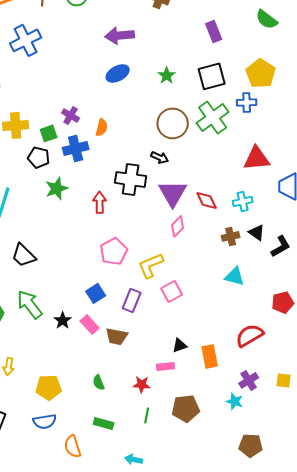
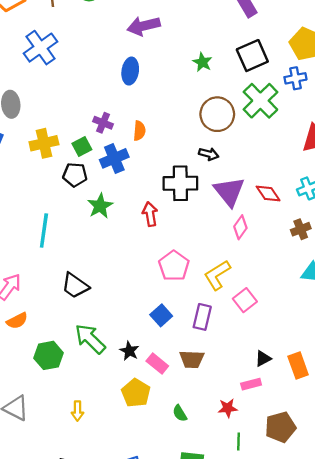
blue ellipse: (118, 73) -> (130, 71), moved, turned -45
pink rectangle: (90, 324) -> (157, 364), moved
yellow pentagon: (49, 387) -> (136, 393), moved, turned -30

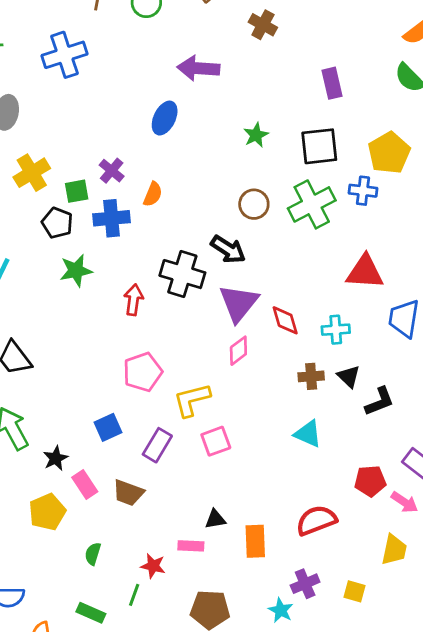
brown circle: (217, 114) -> (254, 204), size x0.7
yellow cross: (44, 143) -> (32, 173), turned -36
black arrow: (209, 154) -> (228, 249), size x1.4
green semicircle: (180, 413) -> (93, 554), turned 30
green line: (238, 442) -> (134, 595), moved

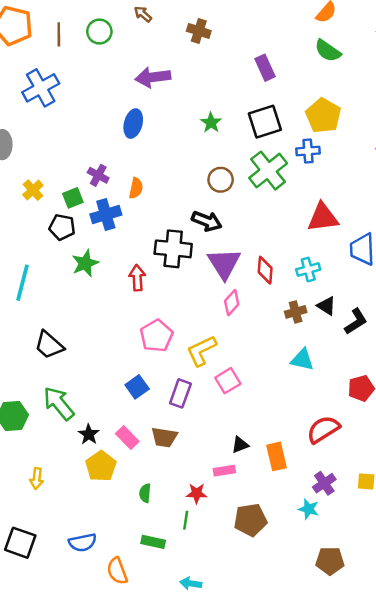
yellow cross: (32, 173) -> (33, 190), size x0.7
red diamond: (285, 320) -> (265, 270), turned 32
black star: (56, 458) -> (89, 434), moved

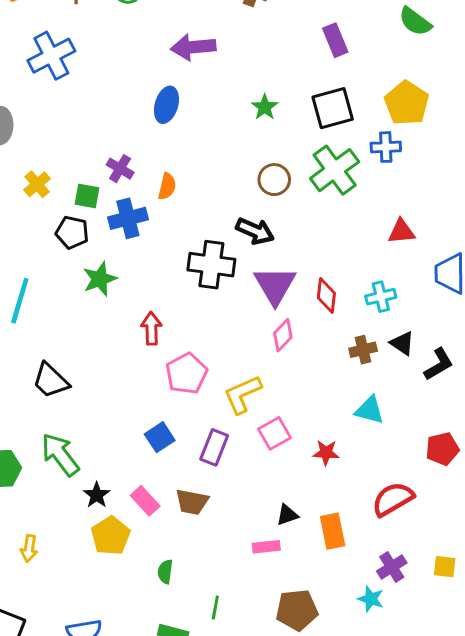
green square: (73, 198) -> (87, 196), turned 30
red triangle: (323, 217) -> (402, 232), size x0.7
red arrow: (137, 278) -> (151, 328), moved
red star: (197, 493) -> (326, 453), moved

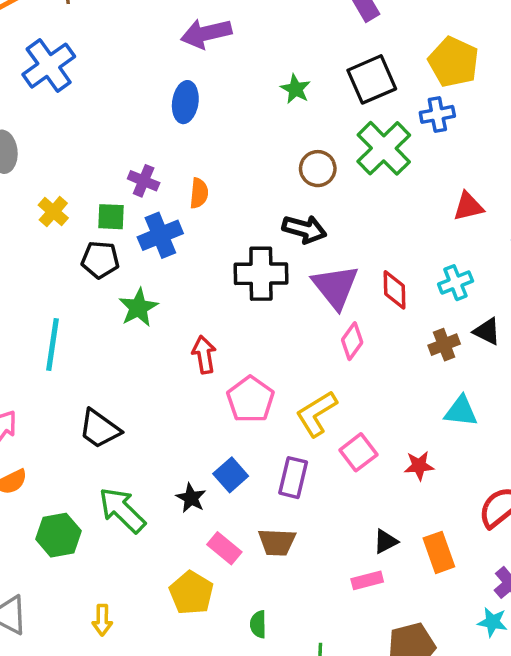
black star: (97, 495) -> (191, 498), moved

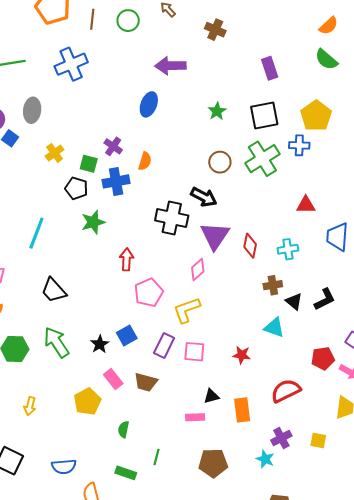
black triangle: (487, 331) -> (294, 301), moved
pink diamond: (352, 341) -> (198, 269), moved
pink square: (358, 452) -> (194, 352), moved, turned 30

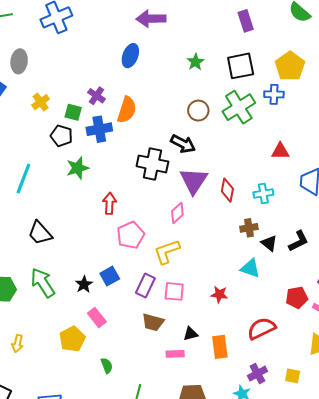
orange semicircle: (145, 161) -> (127, 110), size x1.5
brown trapezoid: (146, 382) -> (153, 322), moved
green semicircle: (123, 429) -> (107, 366), turned 147

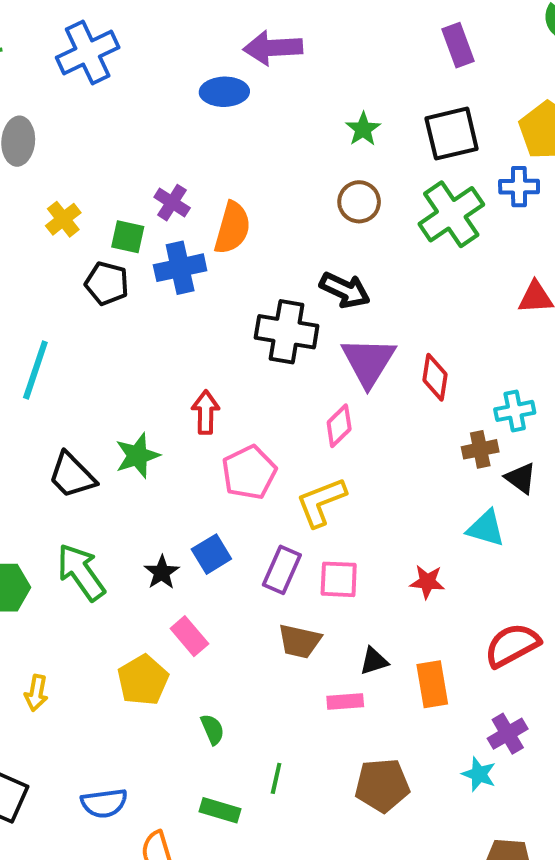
blue ellipse: (130, 56) -> (224, 92), moved, turned 70
brown circle: (198, 111) -> (359, 202), moved
green star: (78, 168) -> (137, 456), moved
cyan cross: (263, 193) -> (515, 411), moved

